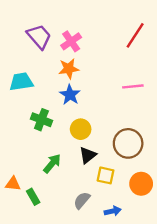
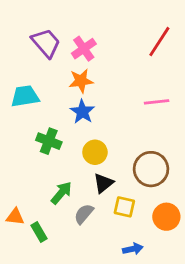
gray semicircle: (82, 200) -> (84, 214), moved

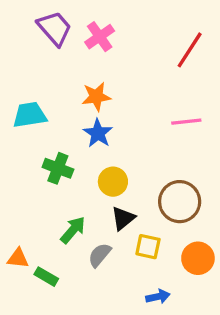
purple trapezoid: (46, 43) -> (55, 28), moved
pink cross: (84, 49) -> (100, 37), moved
green rectangle: (39, 232) -> (46, 277), turned -30

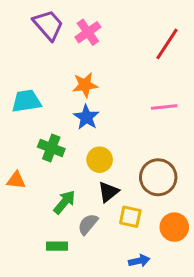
orange triangle: (18, 258) -> (16, 180), moved
green rectangle: (46, 277) -> (57, 246), moved, turned -30

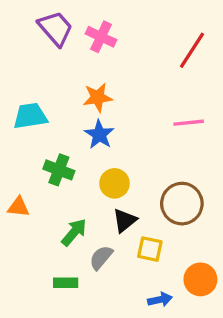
pink cross: (88, 32) -> (101, 37), turned -30
orange circle: (174, 227) -> (200, 279), moved

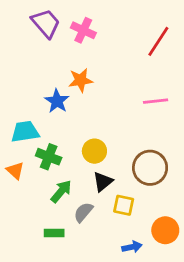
cyan trapezoid: (30, 116) -> (25, 132), moved
blue star: (99, 135) -> (57, 101), moved
green cross: (59, 170) -> (49, 157), moved
orange triangle: (18, 207) -> (15, 171), turned 36

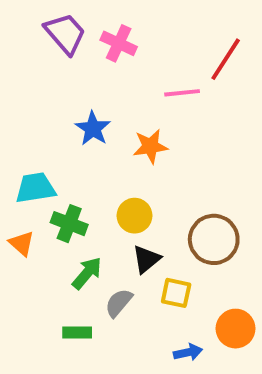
orange star: (81, 80) -> (150, 146), moved
blue star: (57, 101) -> (93, 128), moved
pink line: (156, 101) -> (182, 93), moved

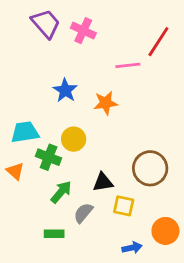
yellow circle: (135, 216) -> (74, 139), moved
black triangle: (146, 259) -> (103, 182), turned 30

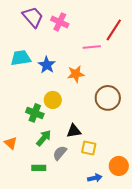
cyan trapezoid: (25, 132) -> (21, 58), moved
brown circle: (150, 168) -> (108, 98), moved
orange triangle: (15, 171) -> (11, 143), moved

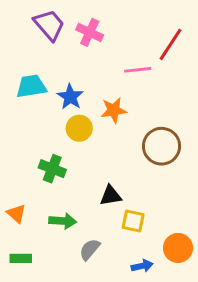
yellow circle: (53, 100) -> (79, 128), moved
green arrow: (44, 138) -> (63, 221), moved, turned 54
gray semicircle: (60, 153) -> (90, 249), moved
green rectangle: (39, 168) -> (21, 258), moved

